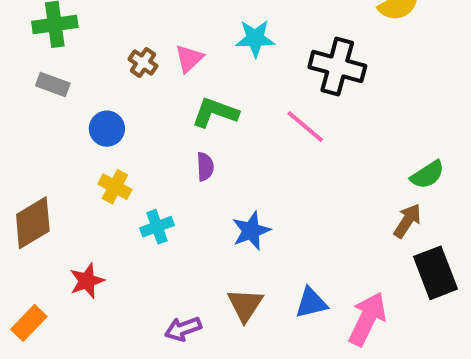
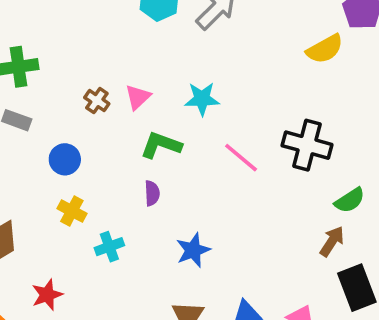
cyan star: (255, 38) -> (202, 99), moved
black cross: (337, 66) -> (307, 145), moved

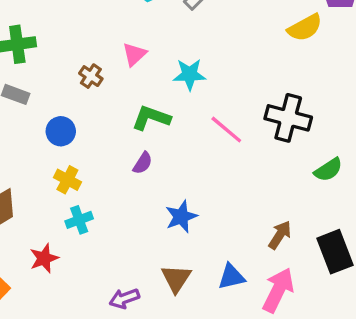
pink triangle: (138, 97) -> (134, 54), moved
purple semicircle: (152, 193) -> (143, 163), turned 35
brown arrow: (332, 241) -> (280, 235), moved
cyan cross: (109, 247) -> (79, 220), moved

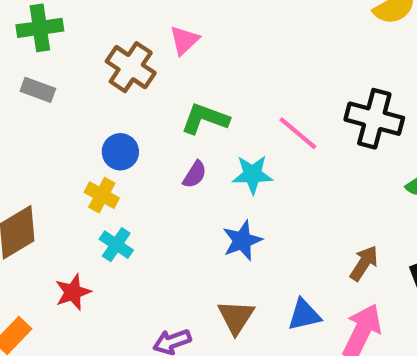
cyan star: (190, 74) -> (252, 174), moved
brown cross: (91, 76) -> (131, 67), size x1.6
blue circle: (61, 131) -> (120, 152), moved
cyan cross: (79, 220) -> (116, 245), turned -36

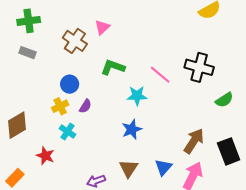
purple semicircle: (195, 174) -> (85, 106), moved
yellow cross: (102, 195) -> (60, 106), turned 35
brown arrow: (364, 263) -> (194, 141), size x1.4
red star: (73, 292) -> (45, 156), turned -30
blue triangle: (304, 315) -> (163, 167), turned -36

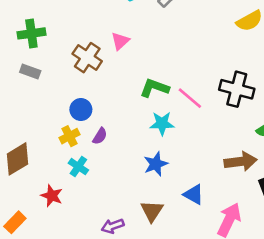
green L-shape: (113, 67) -> (154, 88), moved
brown arrow: (194, 141) -> (241, 161), moved, turned 50
blue triangle: (163, 167) -> (194, 194), moved, turned -42

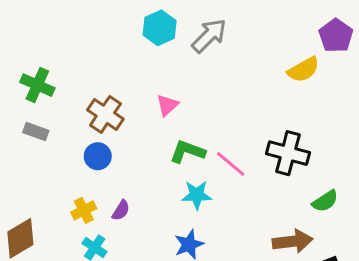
green cross: (31, 33) -> (37, 85), turned 32
pink triangle: (120, 41) -> (167, 105), moved
blue circle: (81, 110) -> (98, 156), moved

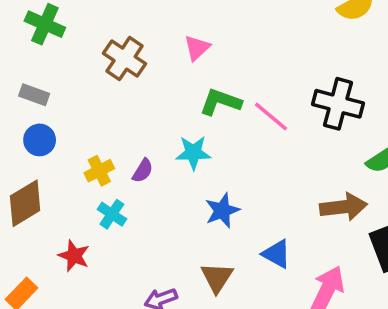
gray rectangle: (36, 131) -> (34, 95), moved
blue circle: (98, 156) -> (40, 140), moved
cyan star: (197, 195) -> (193, 153), moved

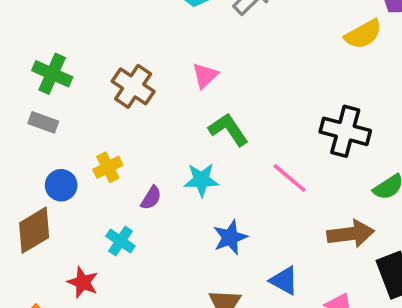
green cross: (45, 24) -> (52, 74), moved
green L-shape: (220, 102) -> (228, 129), turned 36
pink line: (271, 116) -> (290, 178), moved
blue circle: (40, 140) -> (61, 185), moved
yellow cross: (99, 171) -> (108, 167), moved

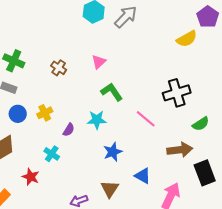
brown cross: (133, 86) -> (59, 68), size x0.7
black cross: (345, 131) -> (177, 93), turned -32
blue circle: (61, 185) -> (18, 114), moved

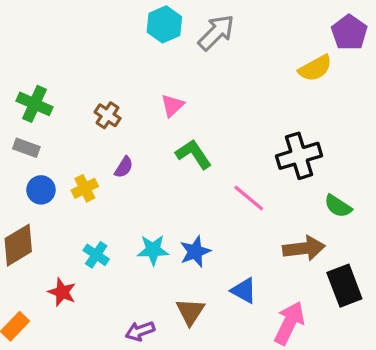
cyan star: (97, 120) -> (153, 250), moved
green semicircle: (201, 124) -> (338, 206), turned 66
purple semicircle: (69, 130) -> (124, 167), moved

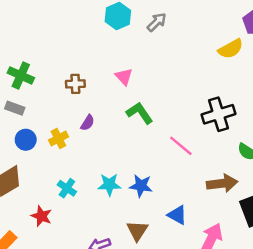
gray arrow: (216, 32) -> (157, 22), size x0.7
pink triangle: (172, 106) -> (124, 77), turned -30
brown cross: (108, 115) -> (75, 84), turned -36
blue star: (195, 252) -> (141, 186), turned 30

